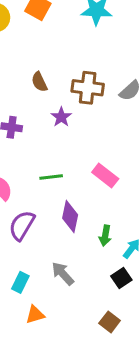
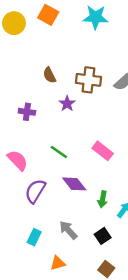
green line: (51, 177) -> (59, 152), turned 42
purple diamond: (70, 217) -> (74, 184), turned -50
black square: (121, 278) -> (103, 236), moved
orange triangle: (35, 315) -> (58, 263), moved

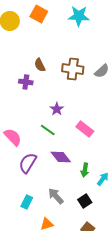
purple star: (67, 104) -> (57, 109), moved
purple cross: (27, 112) -> (26, 82), moved

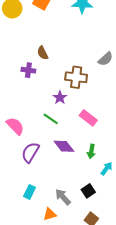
brown cross: (73, 69) -> (76, 77), moved
green arrow: (85, 170) -> (91, 151), moved
gray arrow: (56, 196) -> (63, 197), moved

